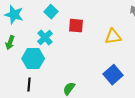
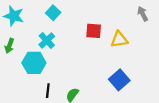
red square: (76, 26) -> (94, 31), moved
black line: (29, 85) -> (48, 91), moved

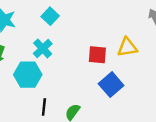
red square: (94, 31) -> (97, 55), moved
blue square: (119, 80) -> (111, 85), moved

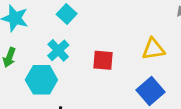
red square: (97, 55) -> (103, 60), moved
blue square: (111, 85) -> (151, 91), moved

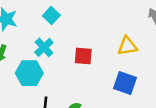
blue square: (151, 91) -> (125, 83), turned -30

